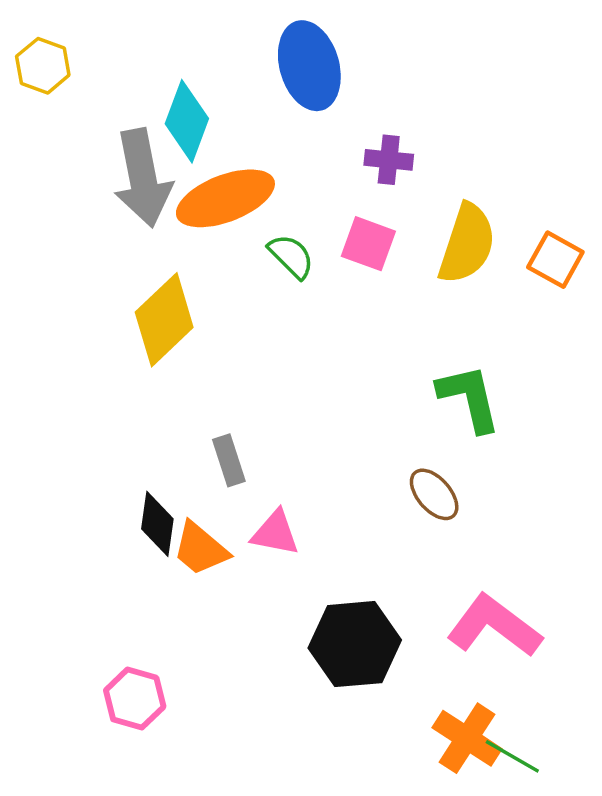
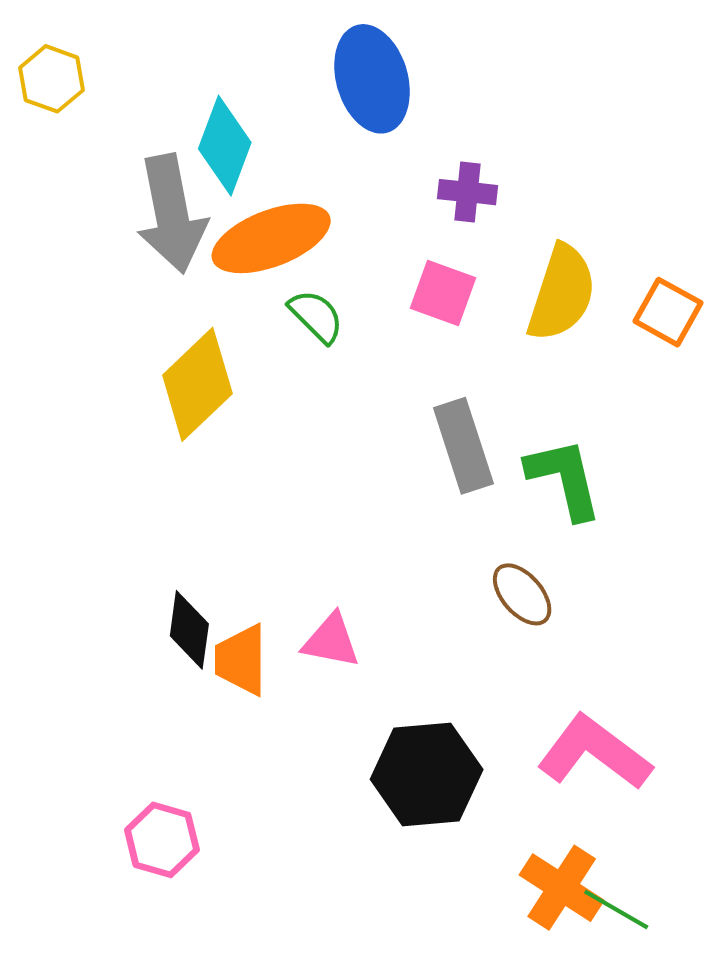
green semicircle: (291, 256) -> (316, 316), moved
gray rectangle: (229, 460) -> (463, 446), moved, size x1.5
orange trapezoid: (200, 549) -> (241, 660), turned 50

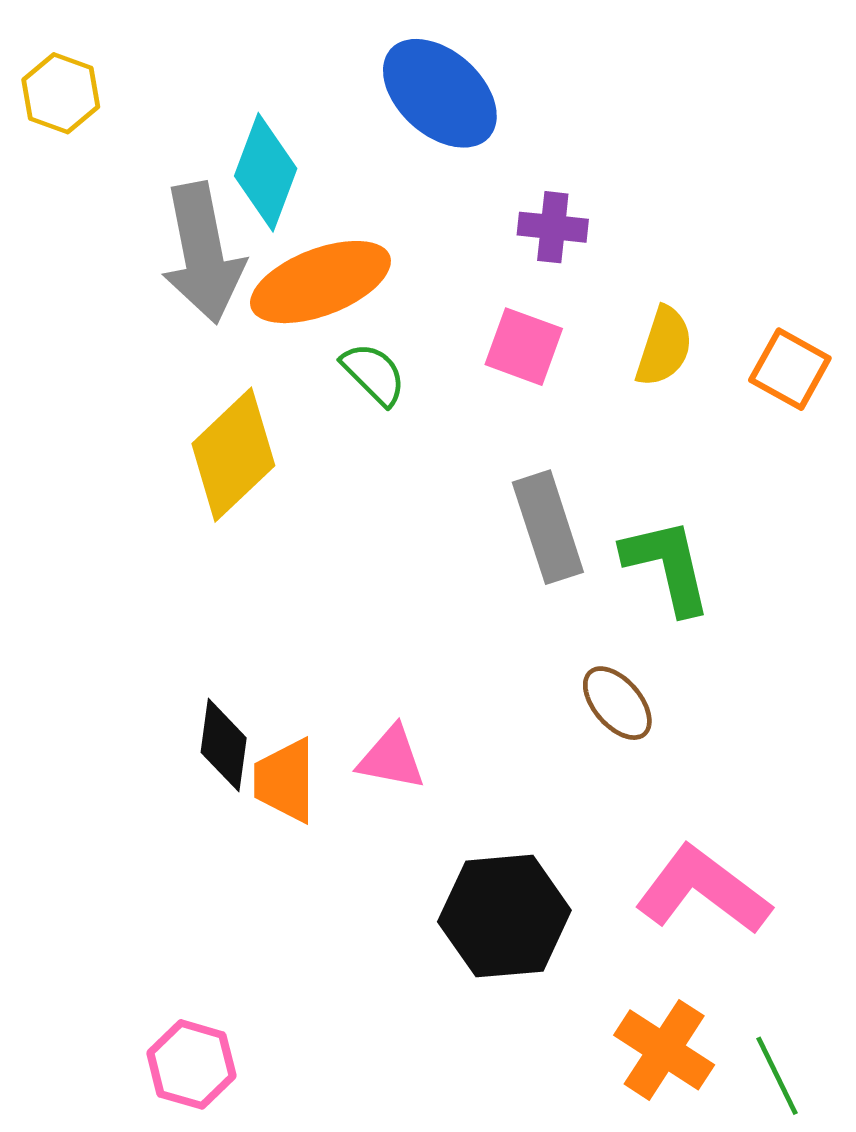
blue ellipse: (372, 79) -> (440, 93), turned -32
yellow semicircle: (562, 293) -> (664, 347), size x0.7
pink hexagon: (162, 840) -> (191, 1064), moved
green line: (616, 909) -> (777, 1076), moved, turned 34

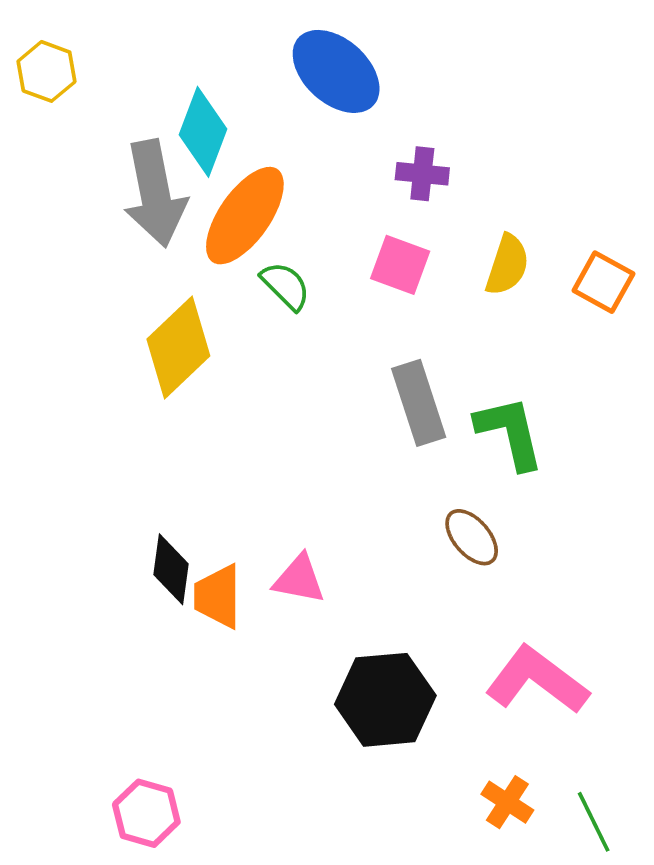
orange ellipse: (320, 282) -> (245, 216), turned -34
orange cross: (664, 1050) -> (507, 802), size x0.7

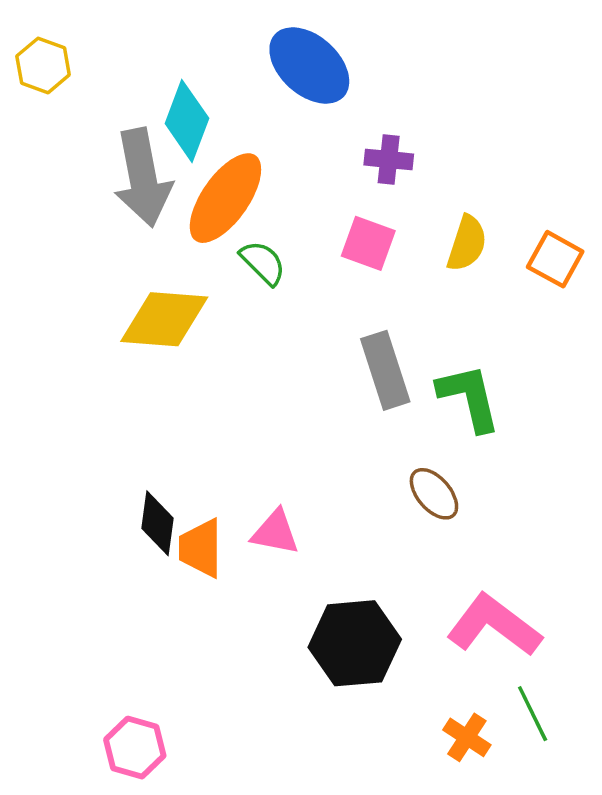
yellow diamond: (178, 347) -> (164, 319), turned 48
green line: (594, 822) -> (533, 714), moved

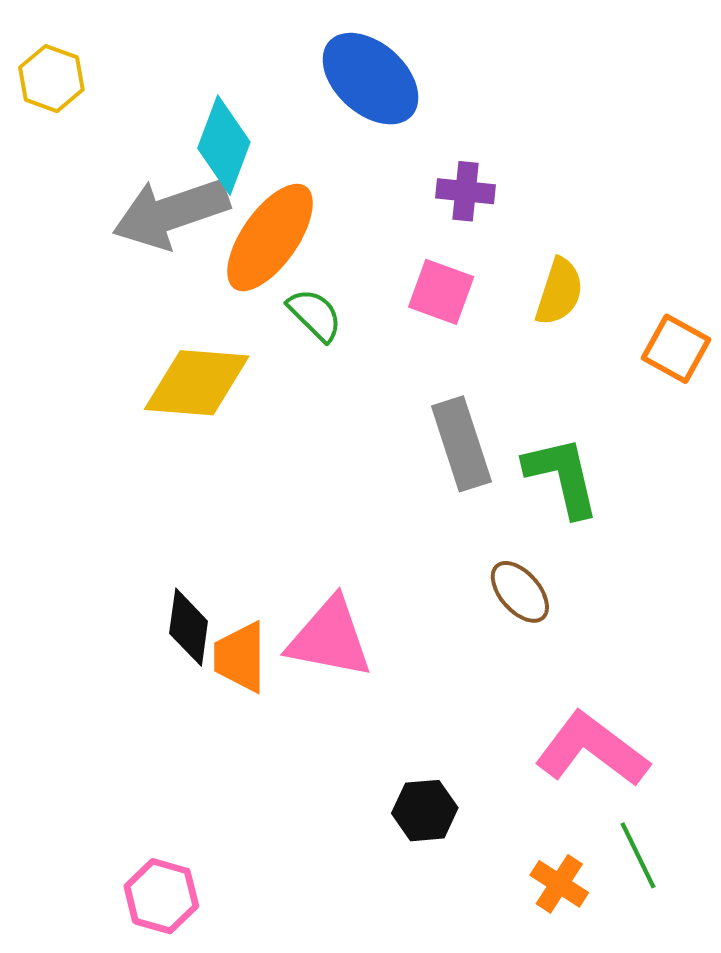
gray arrow: (143, 178) -> (171, 213), turned 82
orange square: (555, 259) -> (676, 349), moved
pink triangle: (275, 532) -> (330, 638), size x1.5
black hexagon: (355, 643) -> (425, 811), moved, size x0.6

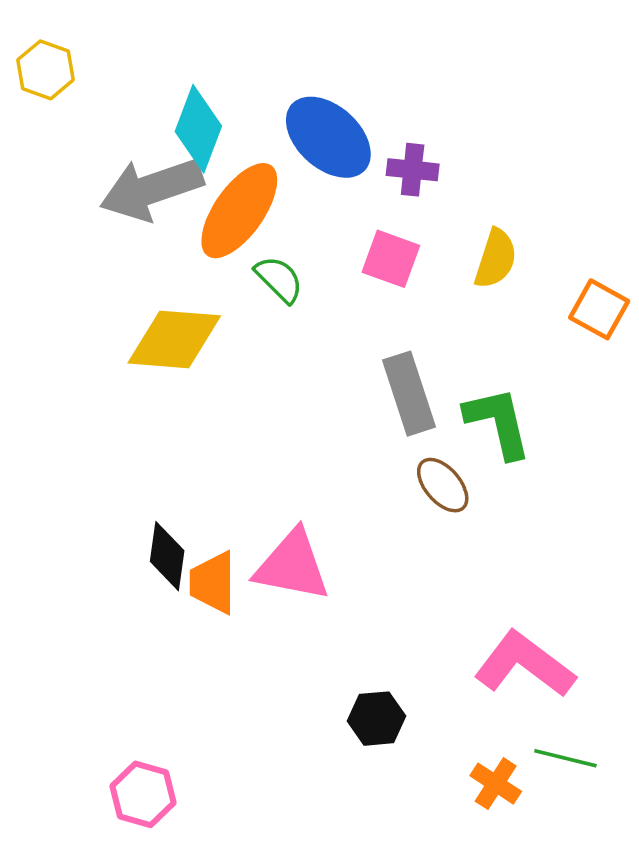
blue ellipse: (370, 79) -> (328, 137), moved
brown ellipse: (520, 592) -> (443, 485), moved
green line: (638, 855) -> (565, 758), turned -50

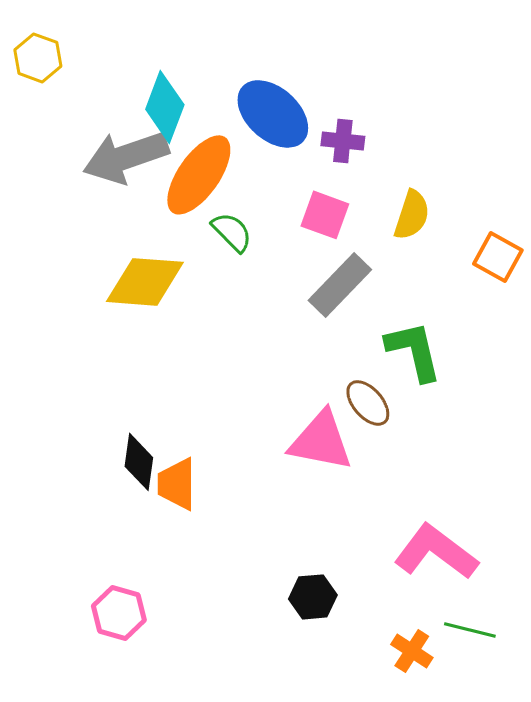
gray rectangle: (409, 394) -> (340, 285), moved, turned 62
pink triangle: (292, 566) -> (321, 441), moved
pink hexagon: (143, 794) -> (119, 613), moved

